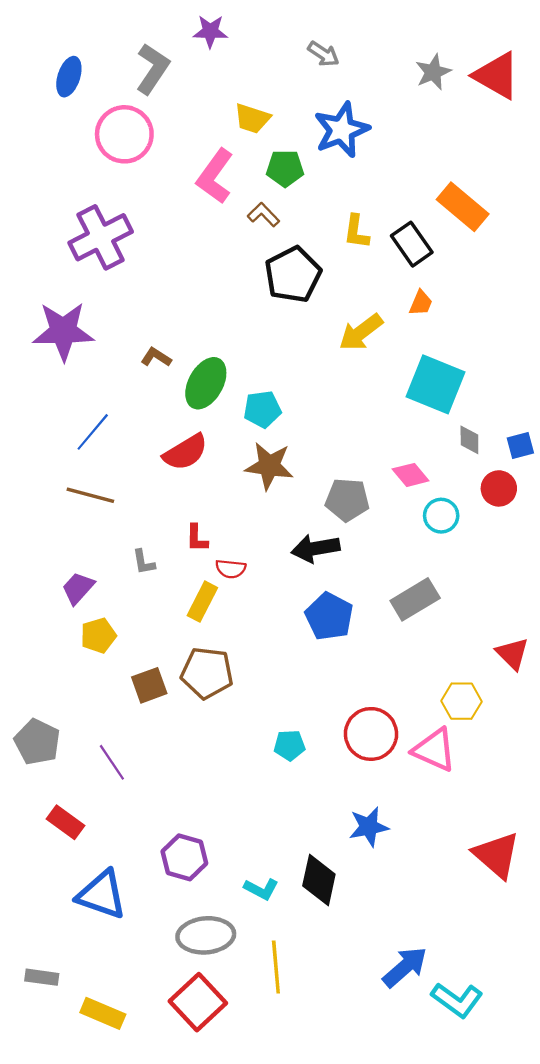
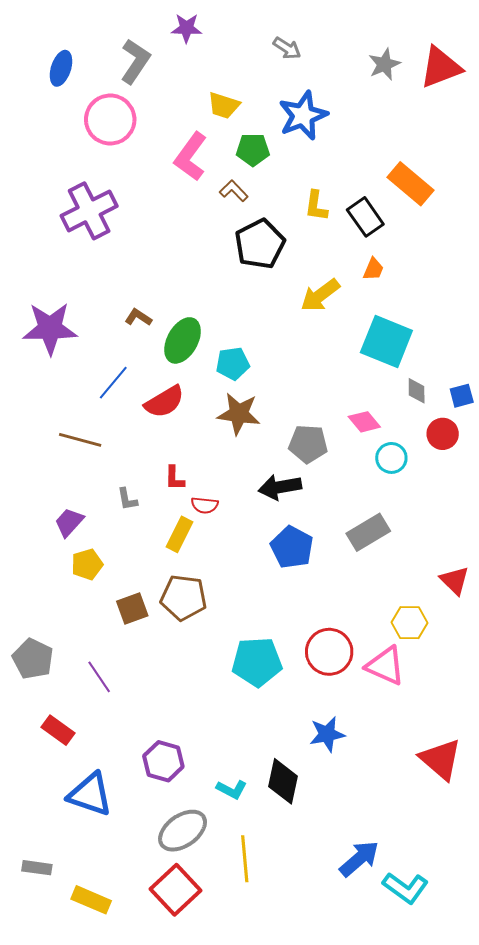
red triangle: (497, 76) -> (441, 67), turned -51
purple star: (63, 331) -> (50, 328), moved
blue line: (93, 432) -> (113, 383), moved
cyan pentagon: (290, 745) -> (257, 662), size x1.8
gray ellipse: (206, 935) -> (183, 831), turned -30

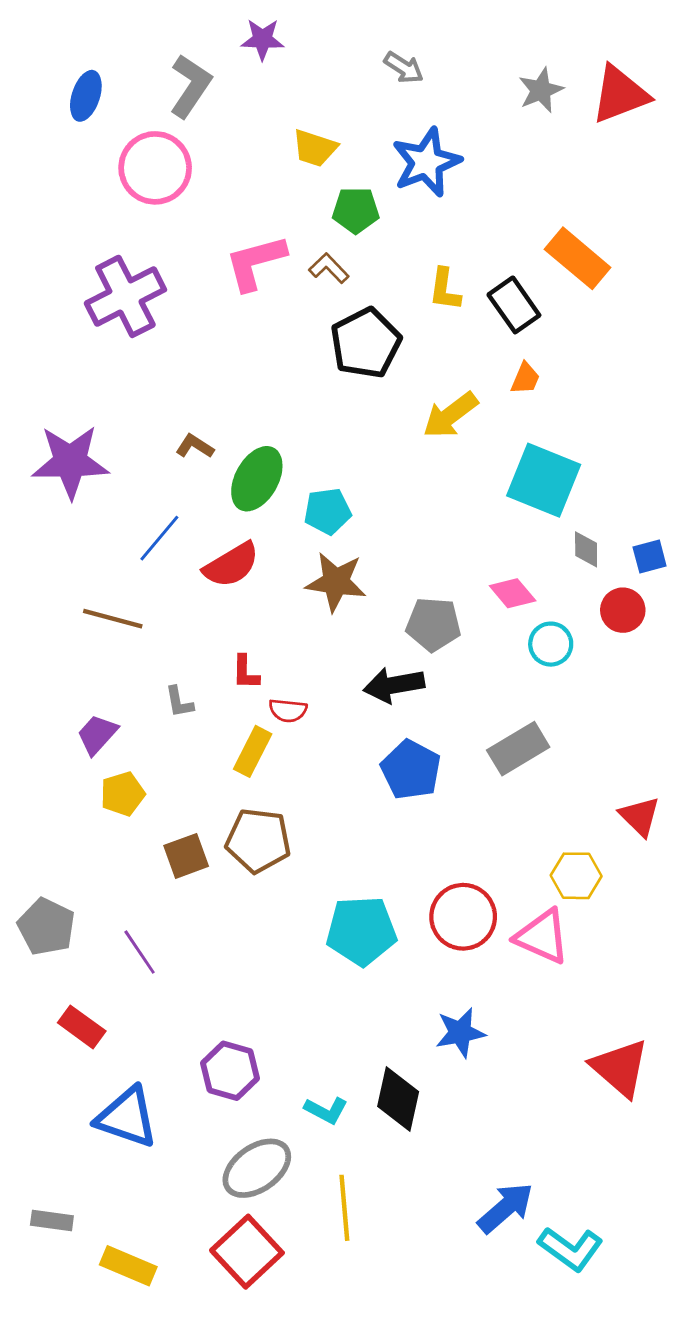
pink L-shape: (191, 157) -> (255, 263), moved, turned 39

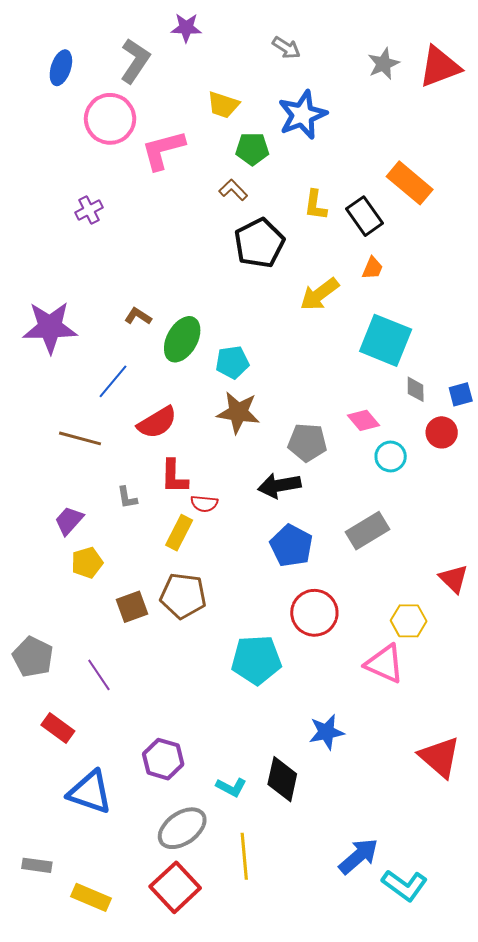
pink L-shape: (255, 263) -> (163, 150), moved
purple cross: (125, 296) -> (89, 210), size x0.5
red semicircle: (231, 565) -> (157, 422), moved
red L-shape: (246, 672) -> (174, 477), size x1.4
red circle: (463, 917) -> (314, 613), moved

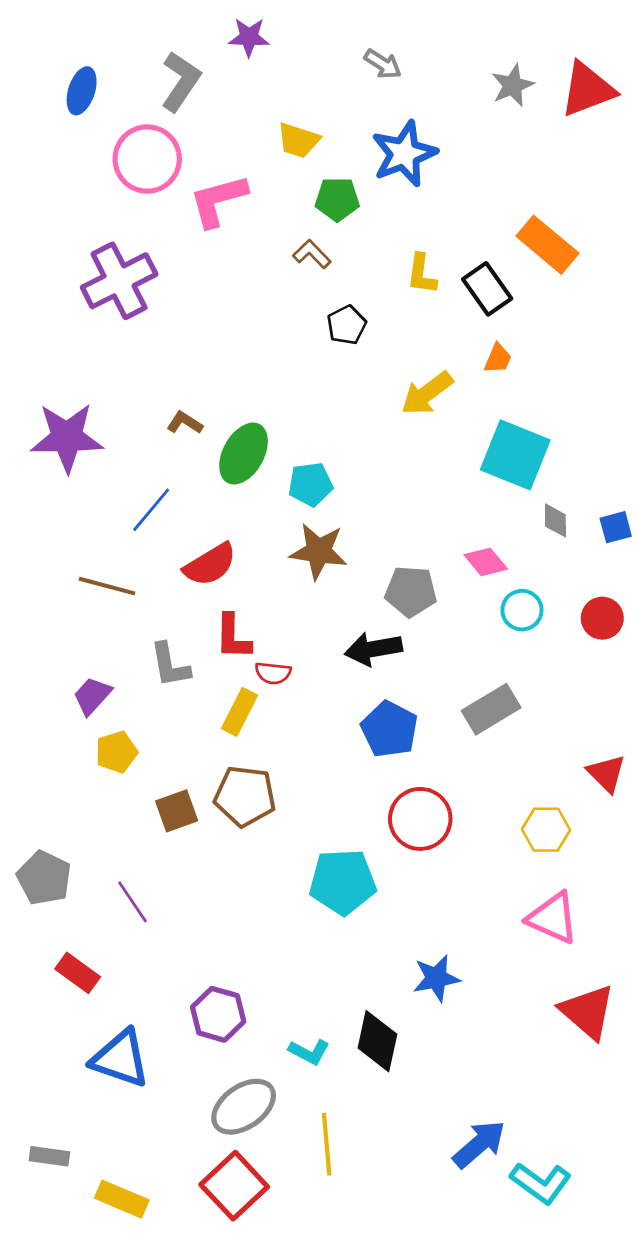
purple cross: (89, 210) -> (119, 281), size x2.0
black pentagon: (259, 243) -> (347, 325), size x0.6
red circle: (442, 432) -> (602, 618), moved
gray L-shape: (127, 498) -> (170, 665), size x1.5
pink triangle: (385, 664) -> (553, 918), moved

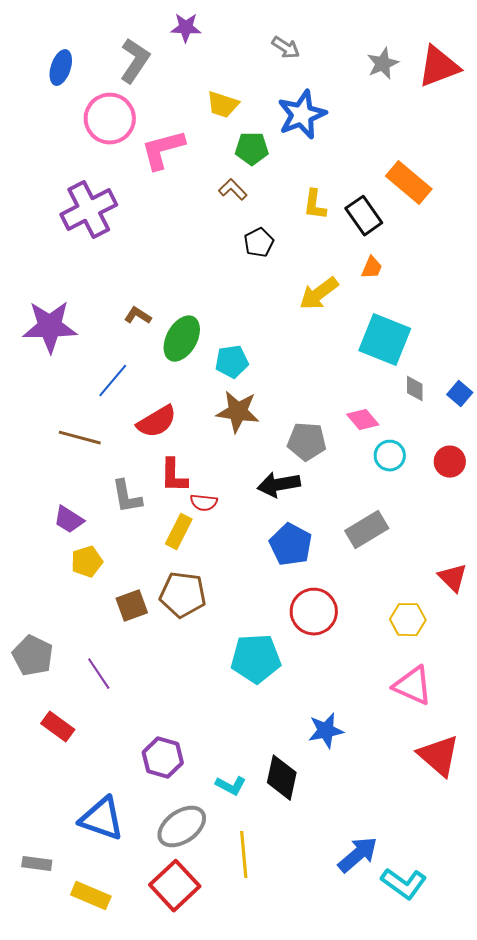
blue square: (616, 527) -> (460, 394), turned -35
purple trapezoid: (92, 696) -> (69, 520), turned -100
blue triangle: (120, 1059) -> (102, 819), moved

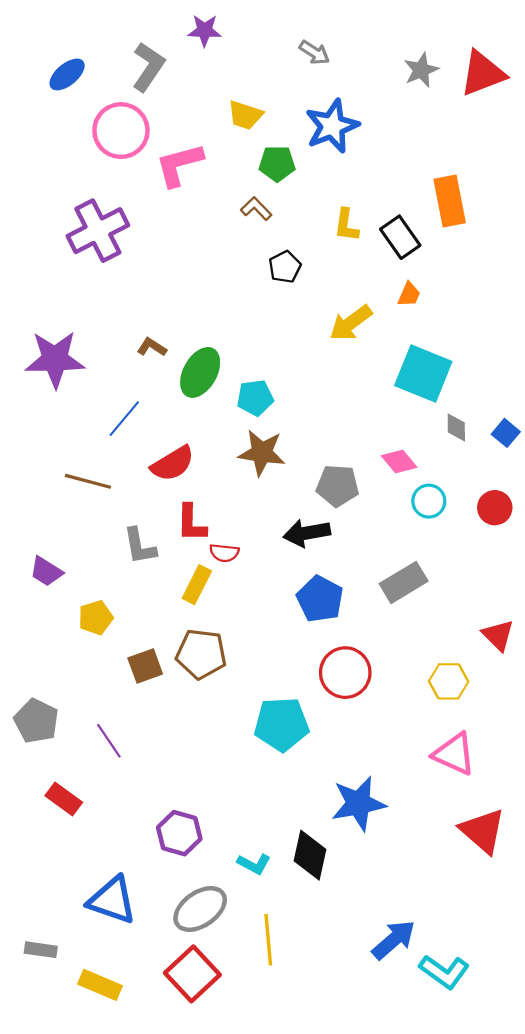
blue ellipse: (61, 68) -> (67, 74), turned 32
orange rectangle: (409, 183) -> (450, 201), turned 39
purple trapezoid: (69, 520) -> (46, 571), moved
blue star: (326, 731) -> (358, 803), size x1.4

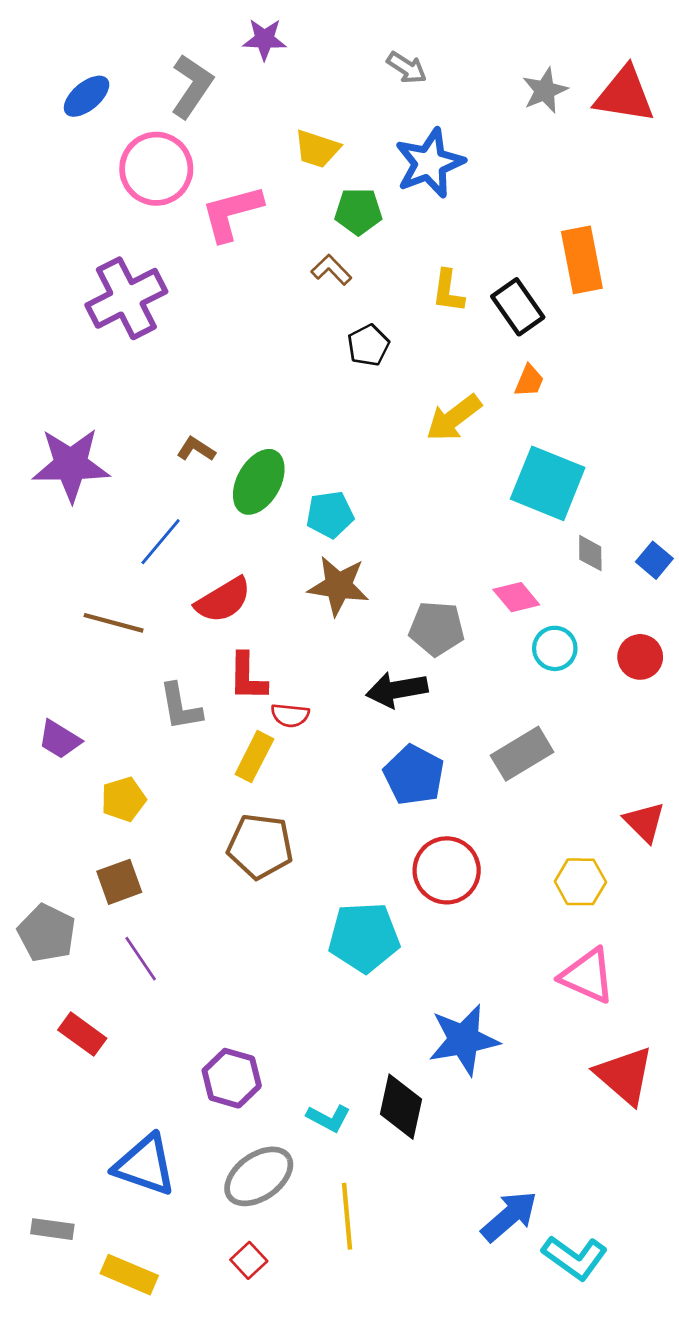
red triangle: (483, 73) -> (625, 95), turned 30
brown square: (145, 666) -> (119, 882), moved
red square: (192, 974) -> (249, 1260), size x0.5

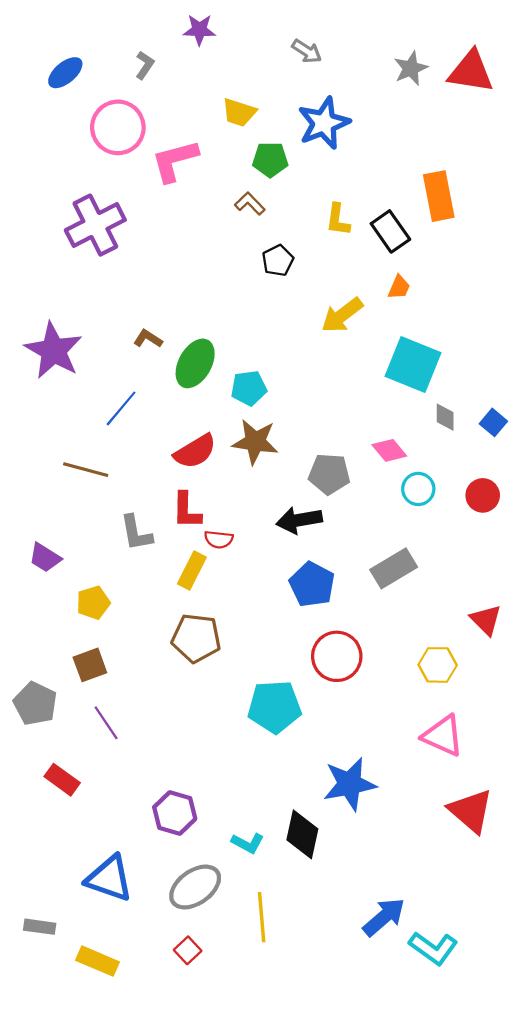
gray L-shape: (192, 86) -> (145, 65), size x0.6
purple star: (71, 465) -> (54, 351), turned 30
red semicircle: (223, 600) -> (195, 451), moved

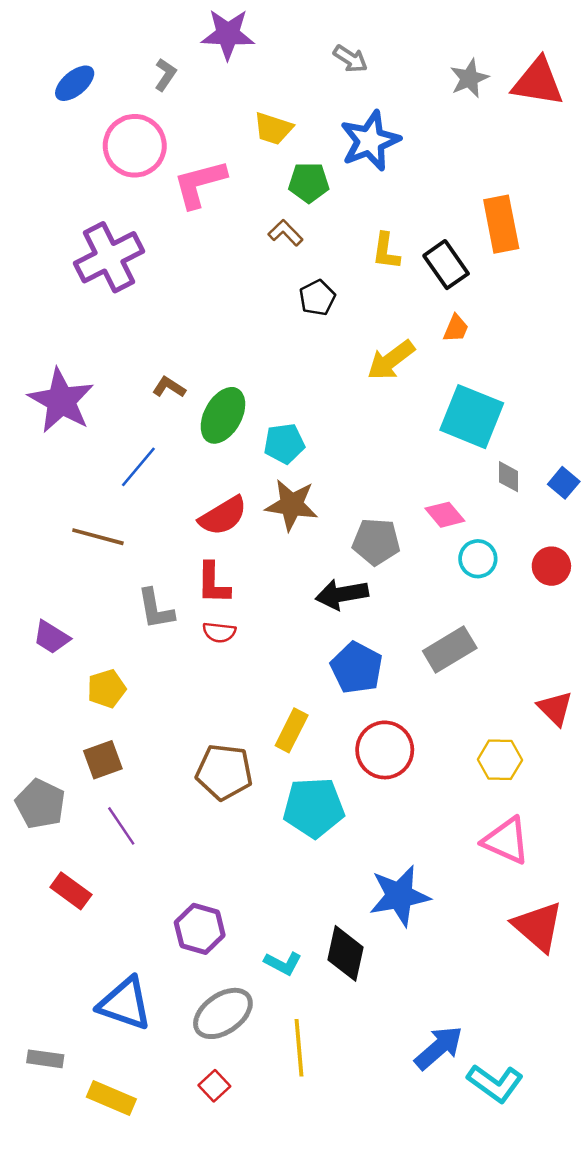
purple star: (199, 30) -> (228, 34), size x1.4
red semicircle: (219, 539) -> (219, 632), moved
yellow rectangle: (192, 571) -> (292, 730), moved
brown pentagon: (196, 638) -> (224, 772), moved

